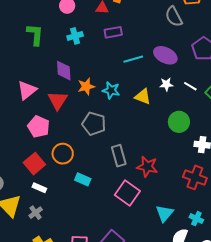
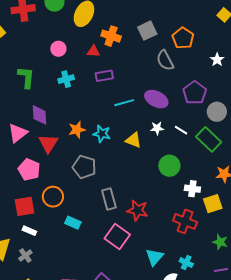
purple diamond: (64, 71) -> (40, 115), moved
red square: (34, 164) -> (25, 206), turned 30

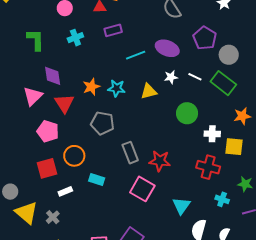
yellow triangle: (134, 140) -> (149, 91), turned -30
yellow square: (213, 204) -> (234, 147), turned 30
white rectangle: (29, 231) -> (65, 191), moved, turned -40
cyan cross: (186, 263) -> (222, 199), moved

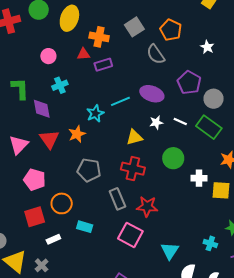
purple rectangle: (113, 30) -> (103, 65), moved
purple diamond: (53, 76) -> (42, 109), moved
cyan star: (116, 88) -> (95, 113), moved, turned -30
red triangle: (64, 103) -> (49, 139), moved
red cross: (208, 167) -> (133, 169), moved

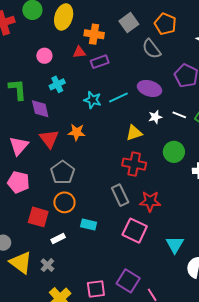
cyan star: (95, 113) -> (93, 100), moved, turned -30
orange star: (77, 134) -> (77, 132), turned 30
gray pentagon: (89, 170) -> (63, 172), moved, turned 30
pink pentagon: (35, 180) -> (19, 182), moved
red square: (35, 217) -> (38, 217), turned 35

